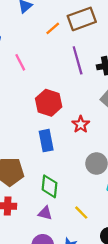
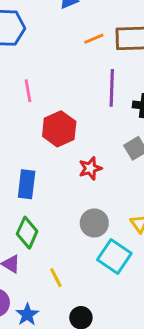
pink line: (20, 62) -> (28, 91), moved
blue rectangle: (46, 141) -> (27, 184), moved

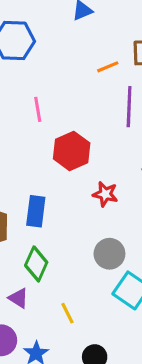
orange line: (94, 39) -> (108, 67), moved
red star: (90, 168) -> (105, 194), turned 30

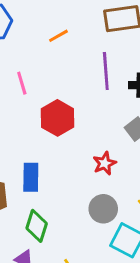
orange line: (108, 67) -> (58, 36), moved
red star: (105, 194) -> (105, 163), moved, turned -30

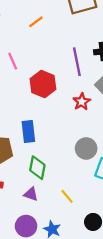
purple line: (106, 71) -> (77, 62), moved
red star: (105, 163) -> (82, 102), moved

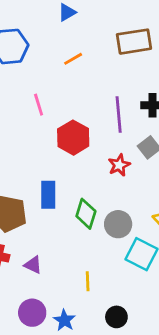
green diamond: (37, 168) -> (86, 214), moved
purple triangle: (31, 194) -> (33, 265), moved
yellow line: (67, 196) -> (88, 281), turned 32

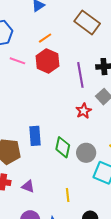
brown rectangle: (134, 42) -> (87, 22), turned 50
pink line: (39, 105) -> (17, 61), moved, turned -49
red hexagon: (73, 138) -> (47, 61), moved

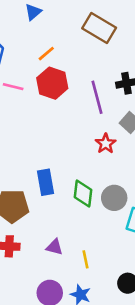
purple triangle: (28, 186) -> (54, 247), moved
yellow line: (68, 195) -> (86, 259), moved

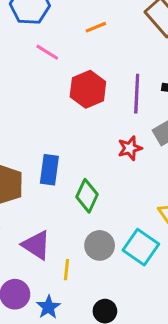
red hexagon: (52, 83) -> (88, 89), moved
gray circle: (114, 198) -> (100, 245), moved
purple triangle: (54, 247) -> (36, 245), size x1.5

